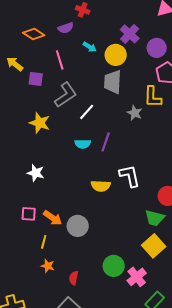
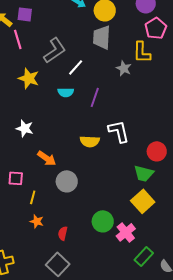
pink line: (60, 60) -> (18, 39), moved
purple square: (36, 79) -> (25, 14), moved
cyan semicircle: (83, 144) -> (66, 92), moved
pink square: (29, 214) -> (16, 178), moved
orange arrow: (53, 218) -> (47, 158), moved

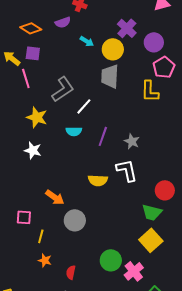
gray star: (124, 68) -> (132, 141), moved
white star: (25, 128) -> (33, 150), moved

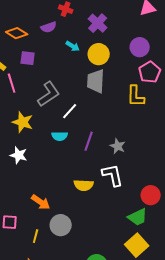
purple cross: (127, 28) -> (98, 23), moved
purple square: (33, 53) -> (28, 58), moved
green trapezoid: (152, 212) -> (138, 217), turned -40
yellow line: (41, 236) -> (36, 236), moved

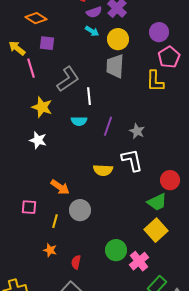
purple semicircle: (49, 27) -> (94, 12), moved
white line: (70, 111) -> (89, 96), turned -48

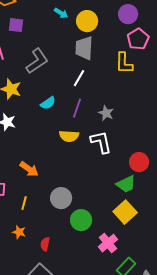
white line: (89, 96) -> (79, 78), moved, turned 36
cyan semicircle: (79, 121) -> (48, 103), turned -35
yellow semicircle: (103, 170) -> (69, 136), moved
gray circle: (80, 210) -> (61, 198), moved
green circle: (116, 250) -> (81, 220), moved

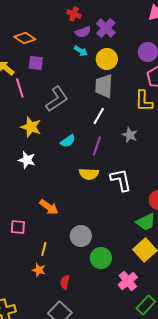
gray star: (106, 113) -> (130, 135), moved
yellow line: (24, 203) -> (44, 249), moved

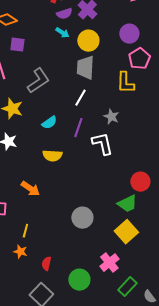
yellow semicircle: (89, 174) -> (52, 156), moved
white L-shape: (121, 180) -> (102, 144), moved
gray circle: (81, 236) -> (82, 218), moved
green circle: (101, 258) -> (79, 280), moved

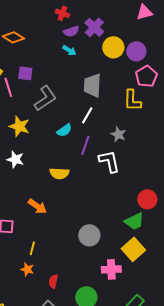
yellow circle: (88, 41) -> (113, 47), moved
purple square: (17, 45) -> (25, 73), moved
cyan semicircle: (49, 123) -> (64, 130), moved
pink cross: (109, 263) -> (111, 269), moved, turned 36

